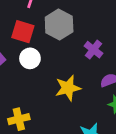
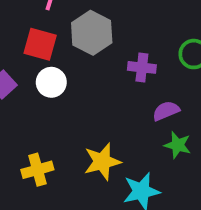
purple cross: (93, 50) -> (142, 67), turned -30
yellow star: (68, 88) -> (102, 162), moved

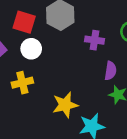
purple semicircle: (166, 111) -> (110, 71), turned 120
yellow cross: (37, 170) -> (22, 83), moved

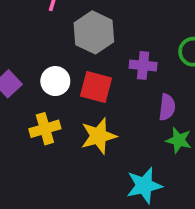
red square: (24, 22) -> (96, 87), moved
yellow star: (65, 105) -> (99, 136), moved

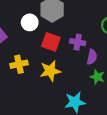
purple cross: (143, 65) -> (78, 42), moved
white circle: (55, 81) -> (30, 22), moved

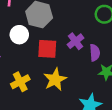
purple cross: (78, 42) -> (76, 41), turned -32

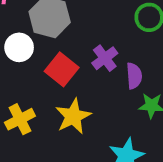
red square: (47, 49) -> (62, 69), turned 35

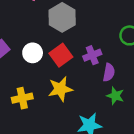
white circle: (19, 47) -> (33, 53), moved
yellow cross: (20, 119) -> (22, 98), moved

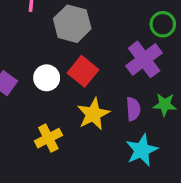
purple cross: (92, 55) -> (144, 59), moved, size x1.5
purple semicircle: (109, 72) -> (133, 109), moved

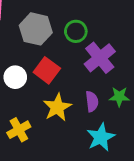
green circle: (163, 24) -> (76, 31), moved

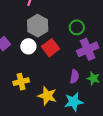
gray hexagon: (36, 29) -> (38, 26), moved
yellow star: (57, 107) -> (47, 96), moved, turned 30

